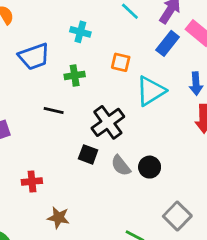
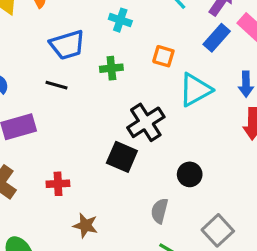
black line: (54, 111) -> (56, 85), moved
black square: (88, 154) -> (122, 157), size x1.4
gray semicircle: (121, 166) -> (160, 211), moved, turned 50

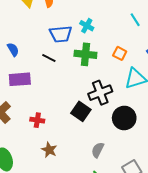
cyan cross: (120, 20) -> (87, 26), moved
green cross: (111, 68) -> (85, 54), size x1.5
black circle: (190, 174) -> (124, 118), moved, size x1.5

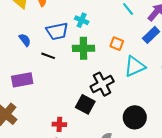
blue semicircle: (13, 49) -> (25, 40), moved
black circle: (124, 118) -> (135, 117), moved
red cross: (37, 120) -> (59, 124), moved

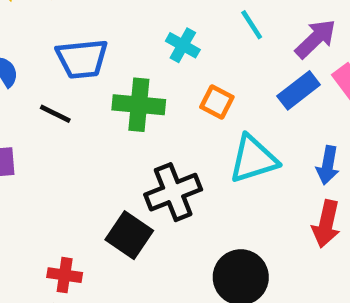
cyan cross: (82, 20) -> (183, 45), moved

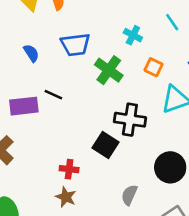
green cross: (139, 105) -> (109, 70), turned 32
black line: (55, 114) -> (53, 95), moved
black cross: (173, 192) -> (130, 120), turned 32

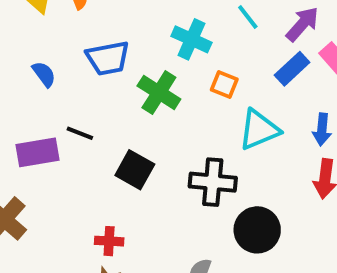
cyan cross: (133, 35) -> (191, 39), size x1.4
black cross: (130, 120) -> (213, 182), moved
black square: (105, 145) -> (135, 170), moved

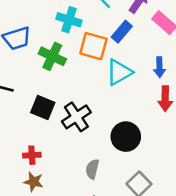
blue rectangle: (292, 69) -> (122, 32), moved
orange square: (224, 84) -> (93, 46), size x1.6
black cross: (213, 182) -> (76, 117), moved, turned -32

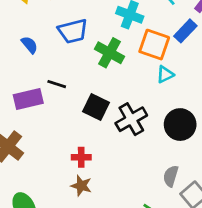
cyan triangle: (119, 72) -> (165, 74), moved, size x0.6
black circle: (126, 137) -> (180, 125), moved
gray semicircle: (92, 169) -> (171, 176), moved

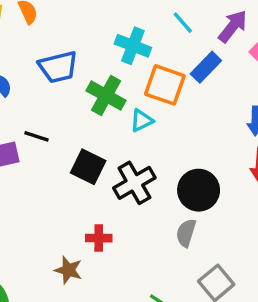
cyan triangle: (165, 74) -> (142, 121), moved
red cross: (81, 157) -> (99, 238), moved
gray semicircle: (171, 176) -> (186, 233), moved

